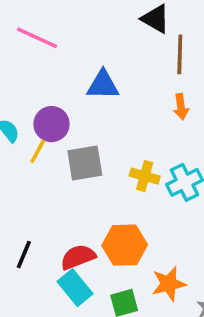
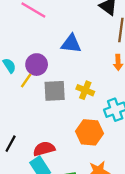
yellow cross: (145, 176) -> (85, 90), moved
orange hexagon: (125, 245) -> (89, 132), moved

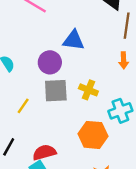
purple circle: (37, 65) -> (50, 62), moved
yellow line: (26, 81) -> (23, 106), moved

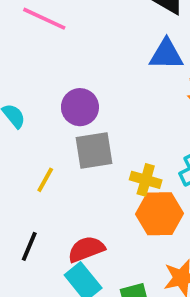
blue triangle: (73, 40) -> (166, 54), moved
yellow cross: (88, 90) -> (146, 180), moved

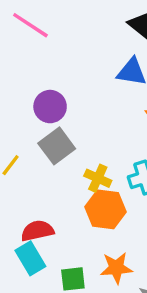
gray square: (94, 150) -> (57, 146), turned -36

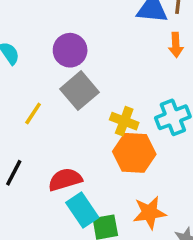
cyan rectangle: (30, 258) -> (82, 210), moved

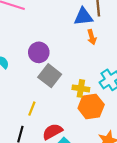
orange arrow: (176, 45) -> (92, 37), moved
yellow line: (33, 113) -> (32, 109), moved

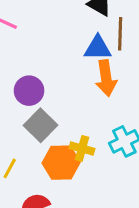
orange arrow: (92, 37) -> (106, 78), size x1.6
orange hexagon: (91, 106) -> (61, 163), moved

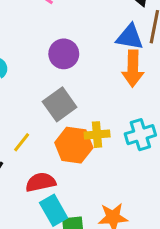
purple circle: (29, 91) -> (64, 54), moved
yellow cross: (82, 148) -> (97, 135), turned -30

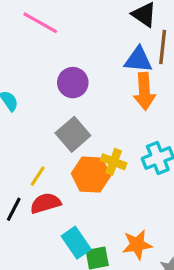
yellow cross: (97, 135) -> (114, 162), turned 30
red semicircle: (41, 182) -> (45, 203), moved

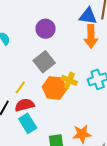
cyan rectangle: (76, 243) -> (28, 123), moved

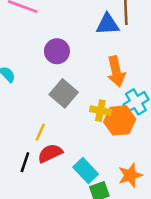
orange arrow: (91, 36) -> (116, 71), moved
orange hexagon: (54, 88) -> (120, 120), moved
cyan rectangle: (28, 123) -> (86, 171), moved

